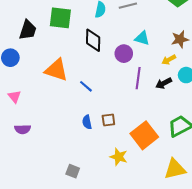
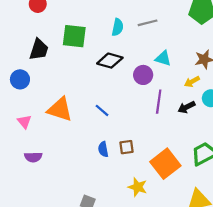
black diamond: (93, 40) -> (110, 61), turned -75
orange triangle: (56, 70) -> (60, 109), moved

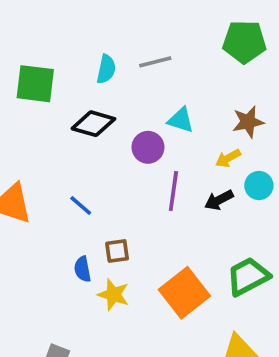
brown square: (126, 147) -> (117, 251), moved
yellow star: (138, 187) -> (113, 295), moved

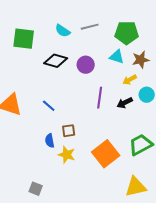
green pentagon: (244, 42) -> (127, 33), moved
cyan semicircle: (106, 69) -> (63, 31), turned 112
cyan triangle: (181, 120) -> (117, 57), moved
purple circle: (148, 147) -> (86, 65), moved

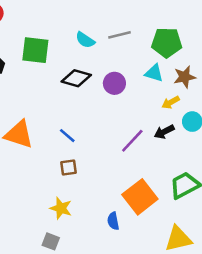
purple line: (100, 98) -> (132, 141), moved, turned 35
brown square: (69, 131) -> (69, 167), moved
blue semicircle: (50, 141) -> (113, 221), moved
yellow star: (67, 155) -> (61, 208), moved

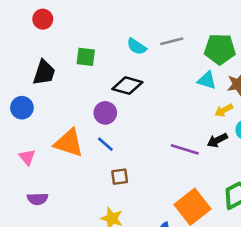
green square: (35, 50) -> (86, 57), size x0.7
purple circle: (114, 83) -> (105, 113), moved
blue line: (67, 136) -> (105, 144), moved
purple line: (132, 141) -> (185, 149), turned 64

